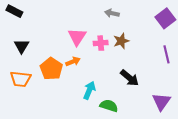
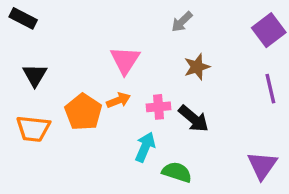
gray arrow: (112, 13) -> (182, 22), turned -56
pink cross: (101, 43) -> (159, 107), moved
black arrow: (129, 78) -> (194, 119), moved

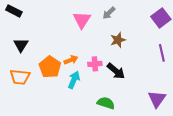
pink triangle: (125, 60) -> (82, 20), moved
cyan arrow: (145, 147) -> (74, 80), moved

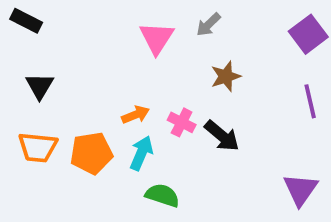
pink cross: (95, 64) -> (182, 122), turned 32
orange pentagon: (50, 67) -> (91, 153), moved, turned 30
green semicircle: (106, 103) -> (162, 195), moved

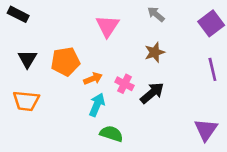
gray arrow: (208, 25) -> (156, 14), moved, turned 84
black arrow: (222, 136) -> (152, 93), turned -80
orange pentagon: (91, 153) -> (65, 61), moved

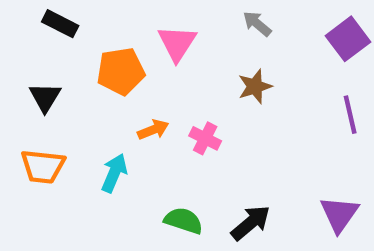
black rectangle: (18, 14) -> (60, 24), moved
orange pentagon: (65, 61) -> (121, 71), moved
black arrow: (152, 93) -> (251, 223), moved
cyan arrow: (97, 105) -> (114, 173), moved

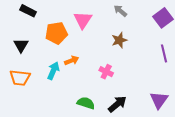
pink cross: (205, 138) -> (106, 72), moved
cyan arrow: (114, 173) -> (53, 71), moved

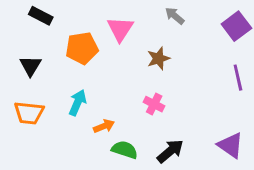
brown star: (119, 40) -> (158, 58), moved
orange arrow: (72, 60) -> (104, 126), moved
purple triangle: (159, 100) -> (231, 145), turned -30

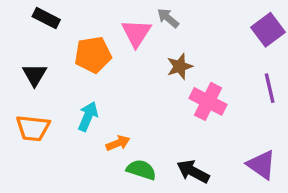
gray arrow: (175, 16) -> (168, 18), moved
pink cross: (154, 104) -> (208, 101), moved, size x1.5
black arrow: (170, 151) -> (193, 171), turned -112

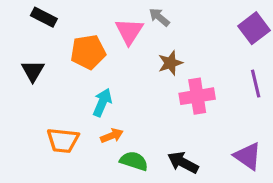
pink cross: (208, 101) -> (197, 96), turned -36
cyan arrow: (88, 116) -> (102, 102), moved
orange trapezoid: (33, 128) -> (63, 140), moved

